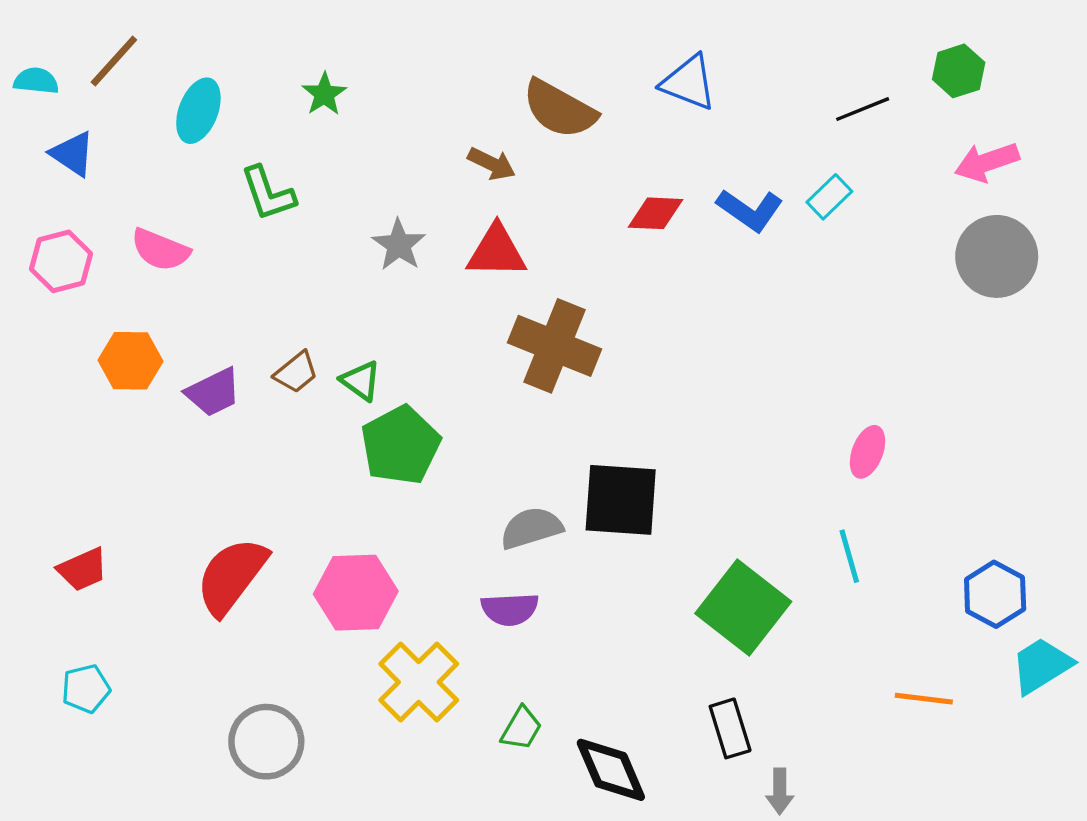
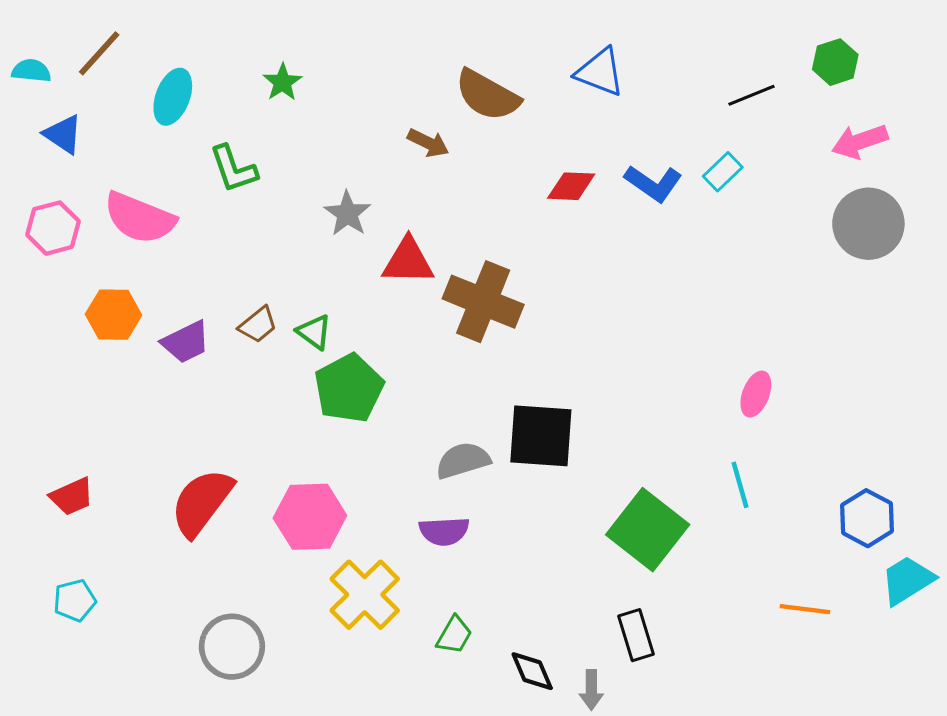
pink semicircle: (160, 250) -> (140, 218), size x1.4
red triangle: (497, 251) -> (408, 261), moved
black diamond: (611, 770) -> (532, 671), size x0.7
gray arrow: (780, 791) -> (591, 690), moved

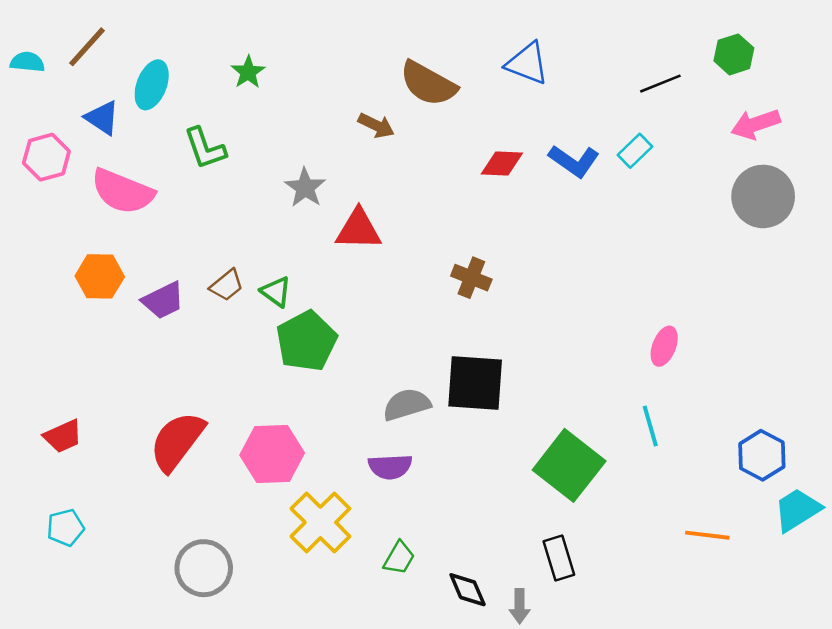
blue triangle: (63, 134) -> (102, 118), moved
pink hexagon: (53, 228) -> (46, 157), moved
brown cross: (483, 302) -> (471, 278), moved, size x0.6

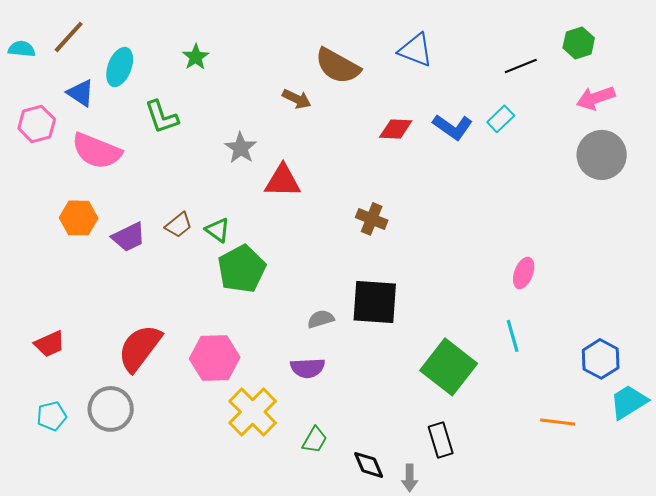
gray semicircle: (407, 405) -> (321, 319), size x0.7
gray circle: (204, 568) -> (111, 409), moved

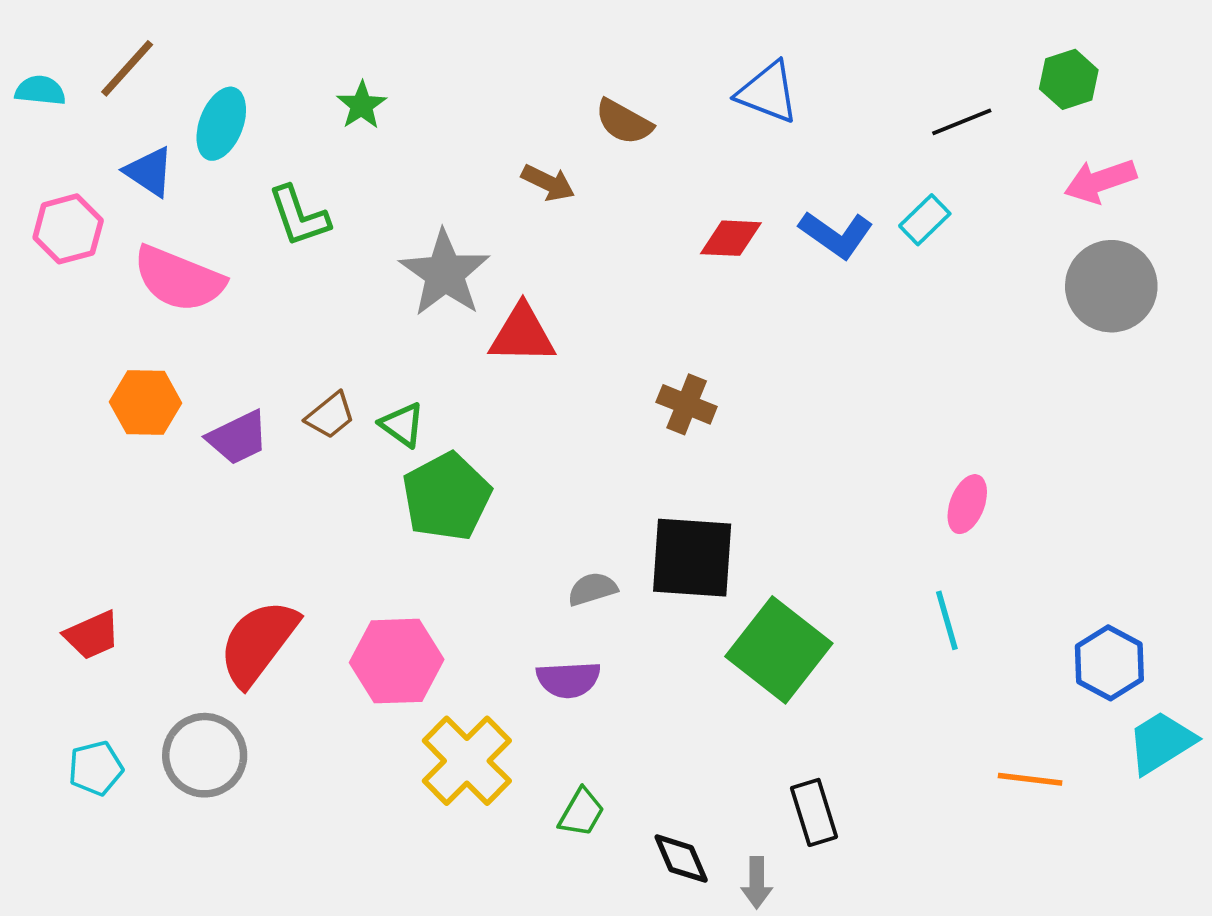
brown semicircle: (338, 66) -> (624, 122), size x0.7
gray star: (241, 148) -> (445, 273), size x1.5
green square: (449, 367) -> (779, 650), moved

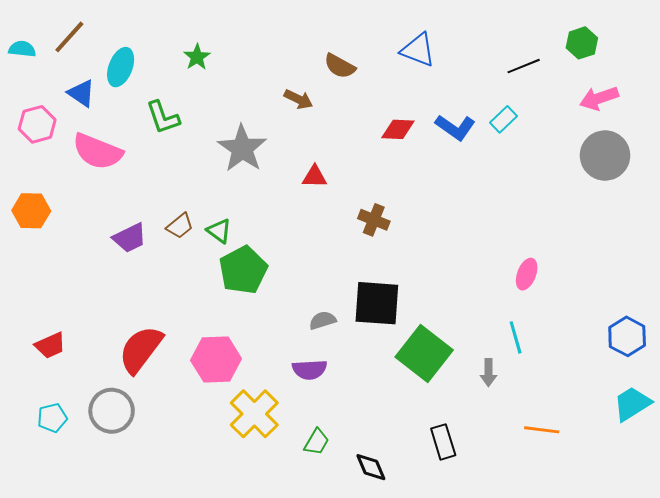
red triangle: (522, 334) -> (315, 177), moved, size x0.7
orange hexagon: (146, 403) -> (31, 211), moved
blue hexagon: (1109, 663) -> (627, 336), moved
orange line: (1030, 779) -> (542, 430), moved
gray arrow: (757, 883) -> (488, 373), moved

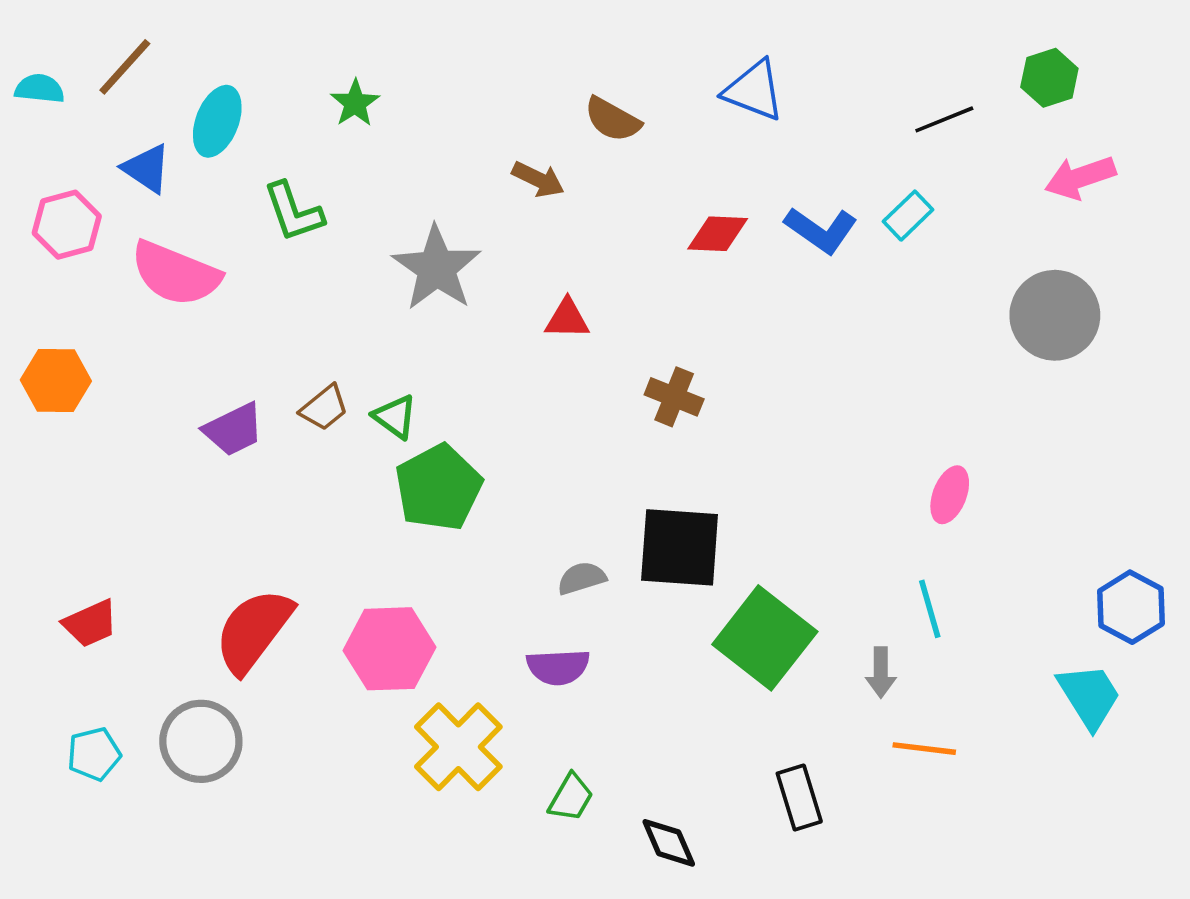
gray circle: (605, 155) -> (1055, 315), moved
cyan trapezoid: (632, 404) -> (1089, 696), moved, turned 90
orange line: (542, 430) -> (924, 749), moved

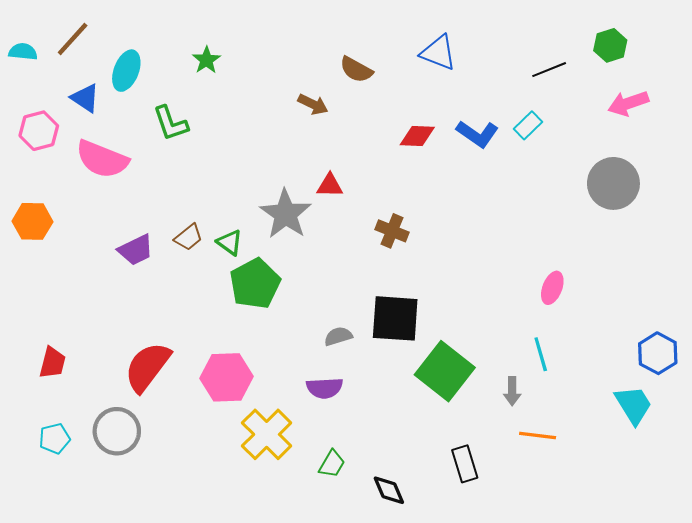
gray star: (437, 268) -> (286, 214), moved
red trapezoid: (90, 623) -> (52, 363), turned -52

